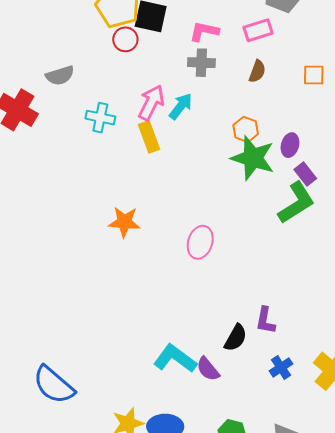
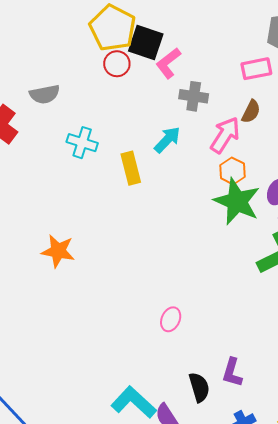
pink L-shape: (204, 31) -> (168, 63), moved, turned -56
pink arrow: (151, 103) -> (225, 135), moved
orange star: (124, 222) -> (58, 251), moved
pink ellipse: (200, 242) -> (171, 319), moved, size x0.7
black semicircle: (236, 338) -> (199, 387), turned -52

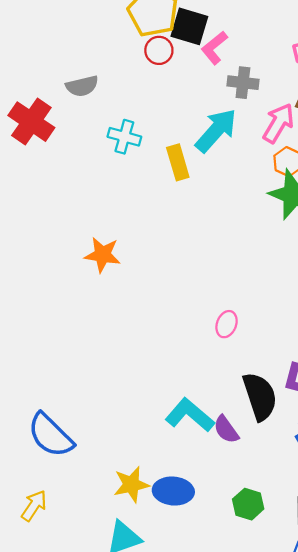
cyan arrow: (167, 140) -> (216, 130), size x1.5
black semicircle: (199, 387) -> (260, 396), size x1.5

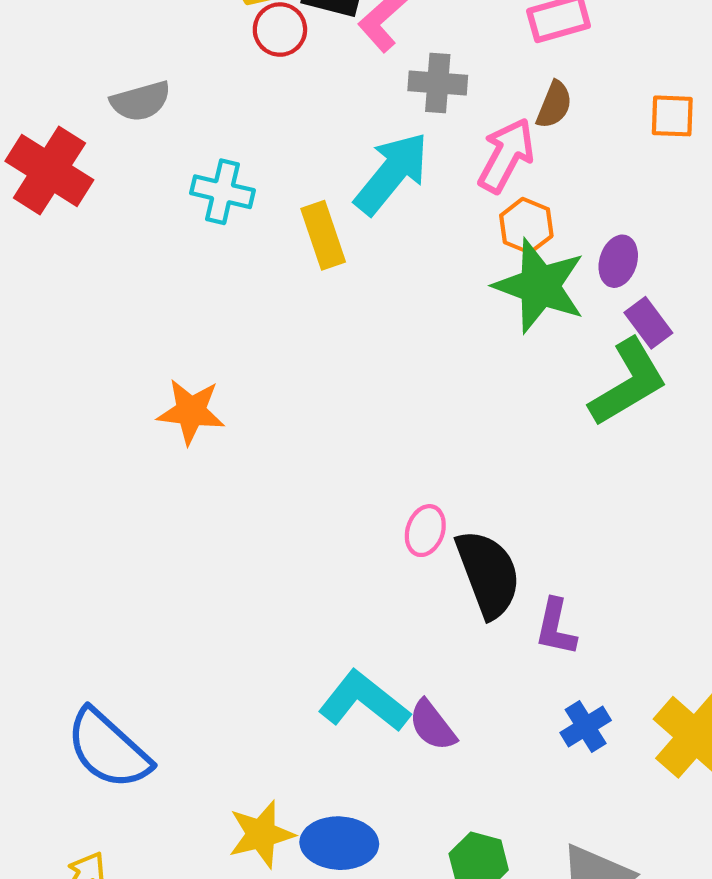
black semicircle: (260, 396) -> (488, 574), moved

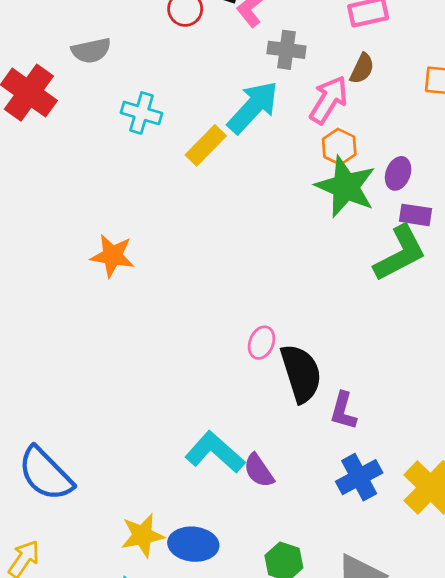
yellow rectangle: (323, 235) -> (206, 145), turned 60
purple rectangle: (648, 323) -> (415, 215), turned -48
blue cross: (586, 727) -> (359, 477), size x1.4

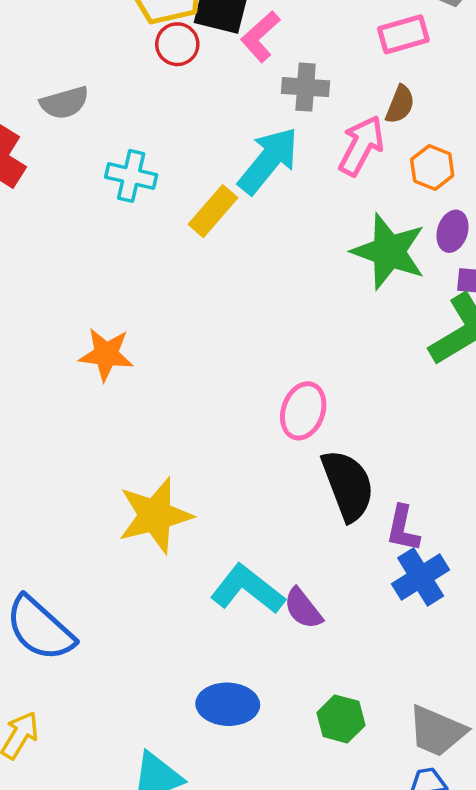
orange hexagon: (339, 147) -> (432, 168), moved
pink ellipse: (261, 343) -> (303, 411), moved, size x1.4
blue cross: (359, 477) -> (421, 577), moved
yellow star: (142, 535) -> (155, 515), moved, size x1.4

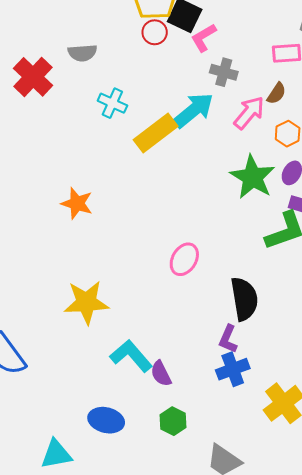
yellow rectangle: (213, 211) -> (156, 133), size x1.4
black semicircle: (348, 485) -> (244, 299), moved
green hexagon: (341, 719) -> (173, 421), moved

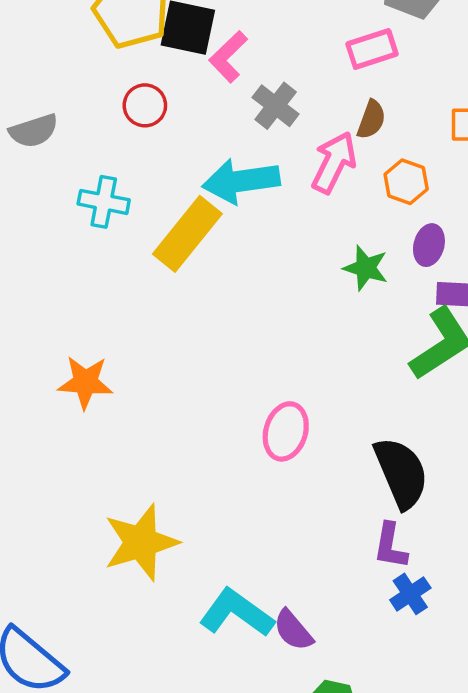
red circle: (155, 32) -> (145, 105), moved
gray cross: (224, 72) -> (276, 106), turned 36
cyan arrow: (194, 110) -> (241, 181), turned -135
green star: (253, 177) -> (366, 268), size x0.6
blue cross: (233, 369) -> (410, 594), size x0.7

